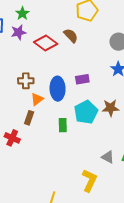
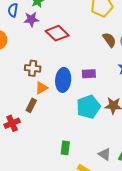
brown semicircle: (71, 36) -> (109, 40), moved
green rectangle: (63, 125) -> (65, 148), moved
red cross: (12, 138) -> (12, 123), turned 35

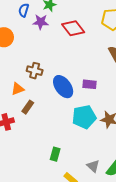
red diamond: (57, 33) -> (73, 28), moved
blue ellipse: (63, 80) -> (63, 87), turned -50
orange triangle: (41, 88) -> (18, 89), moved

